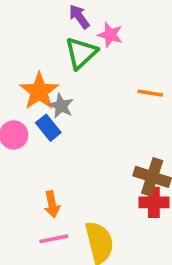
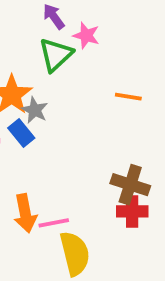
orange arrow: (52, 204) -> (25, 213), size x1.4
pink line: (54, 239) -> (54, 223), moved

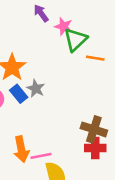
green triangle: (56, 55) -> (75, 40), moved
orange line: (128, 97) -> (95, 58), moved
gray star: (35, 110) -> (36, 88), moved

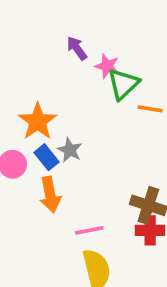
orange arrow: (21, 149) -> (50, 195), moved
pink line: (41, 156) -> (89, 230), moved

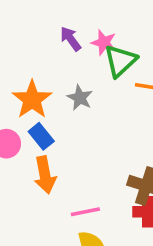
purple arrow: (77, 48) -> (71, 39), moved
gray star: (70, 150) -> (80, 98), moved

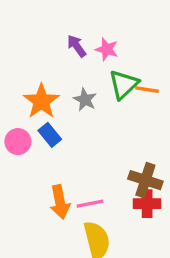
green triangle: (120, 61) -> (124, 85), moved
orange arrow: (45, 175) -> (60, 202), moved

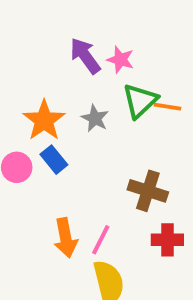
purple arrow: (77, 46) -> (85, 56), size x1.4
brown cross: (145, 180) -> (148, 191), moved
pink line: (90, 204) -> (101, 240), turned -52

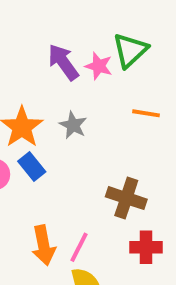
green triangle: (140, 101) -> (130, 50), moved

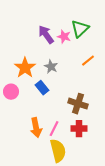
orange line: (146, 113) -> (88, 61), turned -48
blue rectangle: (32, 166) -> (42, 88), moved
red cross: (146, 247) -> (79, 129), moved

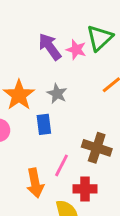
blue rectangle: (42, 88) -> (44, 124), turned 32
pink line: (54, 129) -> (61, 165), moved
red cross: (79, 129) -> (85, 189), moved

